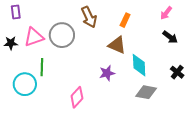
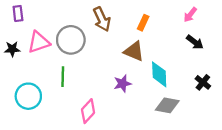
green line: (42, 67) -> (63, 77), moved

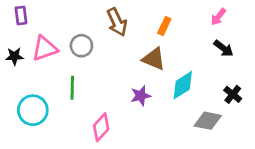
gray circle: (71, 40) -> (81, 46), size x0.7
cyan diamond: (159, 74) -> (183, 85), turned 60
gray diamond: (167, 105) -> (208, 121), moved

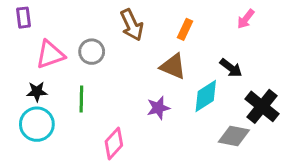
black arrow: (224, 48) -> (231, 68), moved
black star: (14, 56) -> (37, 92), moved
black cross: (233, 94) -> (262, 106), size x1.6

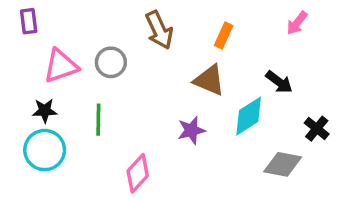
black cross: (262, 106) -> (317, 129), size x0.6

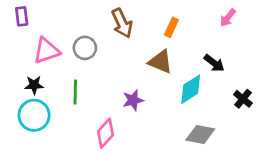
purple star: (191, 130) -> (133, 100), moved
gray diamond: (283, 164) -> (200, 135), moved

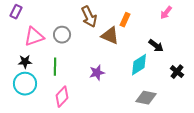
purple rectangle: (22, 16) -> (16, 12), turned 32
brown triangle: (160, 62) -> (110, 36), moved
pink diamond: (106, 133) -> (62, 97), moved

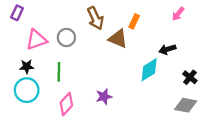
black arrow: (156, 46) -> (167, 49), turned 126
purple star: (97, 73) -> (104, 97), moved
gray diamond: (146, 98) -> (186, 105), moved

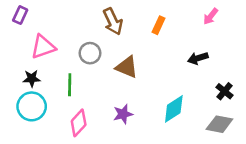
gray circle: (66, 38) -> (90, 53), moved
brown triangle: (118, 39) -> (127, 67), moved
cyan diamond: (149, 70) -> (174, 109), moved

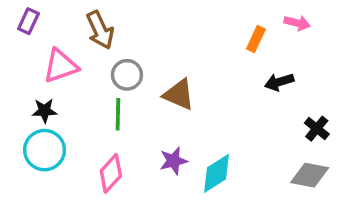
pink arrow: (211, 16) -> (297, 23), turned -114
brown arrow: (113, 21) -> (100, 30), moved
orange rectangle: (159, 25) -> (256, 39), moved
green line: (70, 85) -> (118, 114), moved
cyan diamond: (174, 109) -> (216, 173), moved

